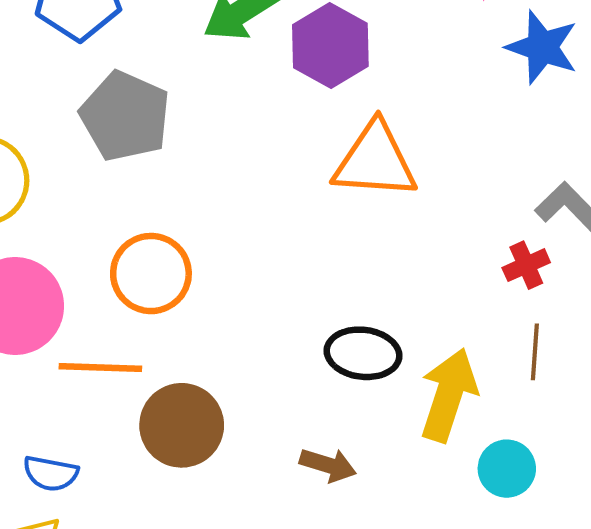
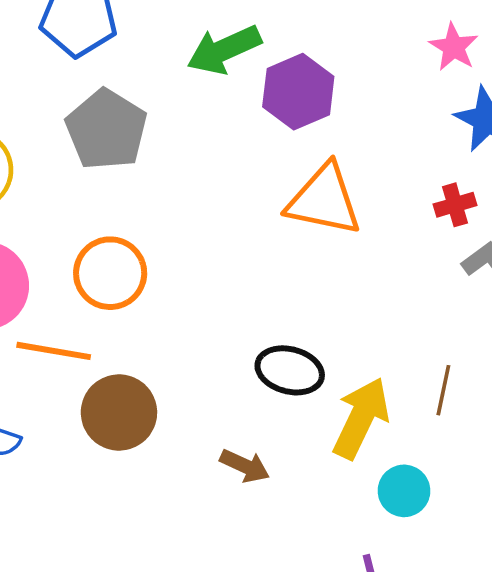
red cross: (526, 265) -> (455, 205), moved

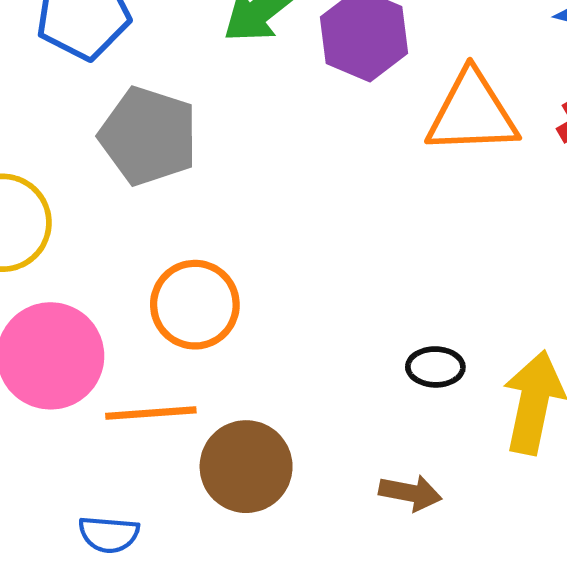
orange triangle: (324, 200) -> (472, 113), moved
black ellipse: (290, 370) -> (435, 367), size x0.7

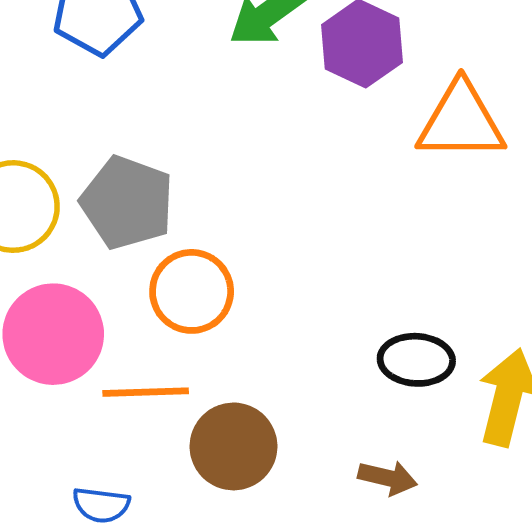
gray pentagon: (148, 136) -> (127, 203), moved
black ellipse: (435, 367) -> (416, 360), size x1.4

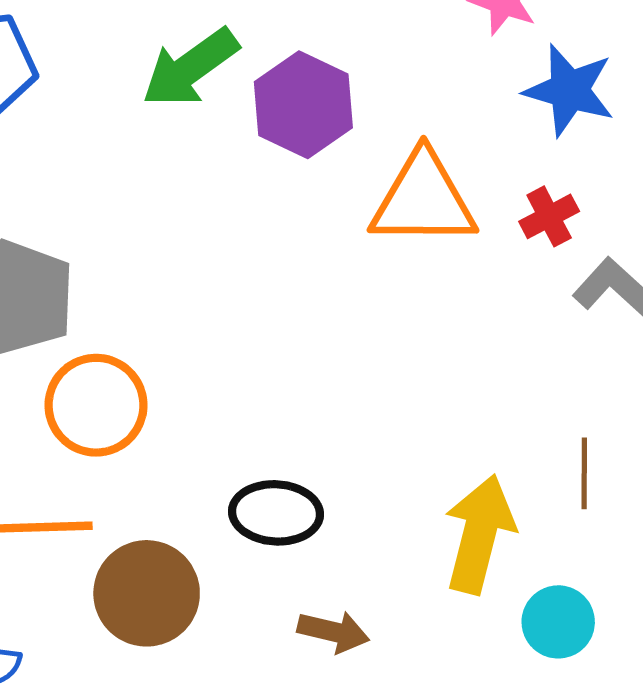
black ellipse: (416, 360) -> (276, 513), moved

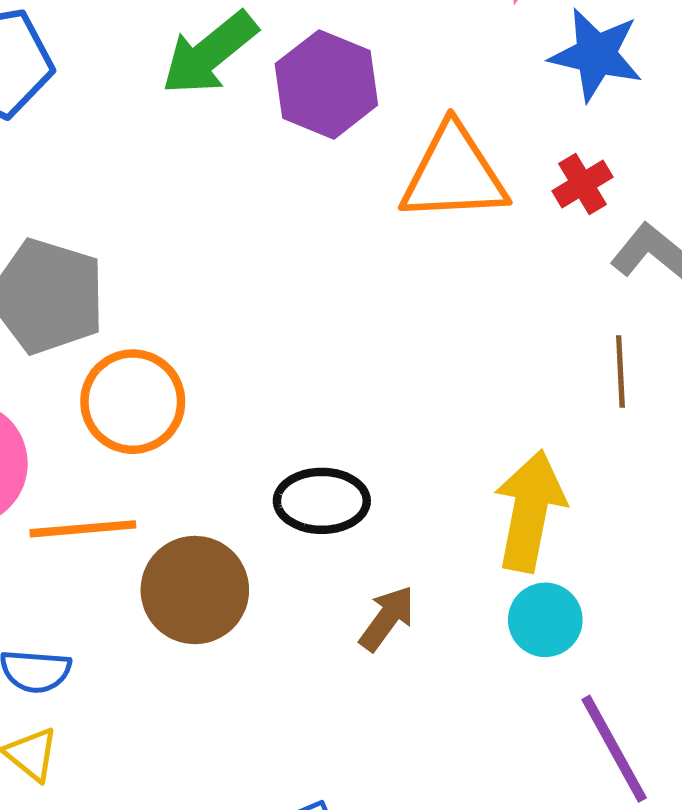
brown line: (584, 473) -> (620, 371), moved
cyan circle: (558, 622) -> (545, 620), moved
brown arrow: (333, 632) -> (387, 618), turned -64

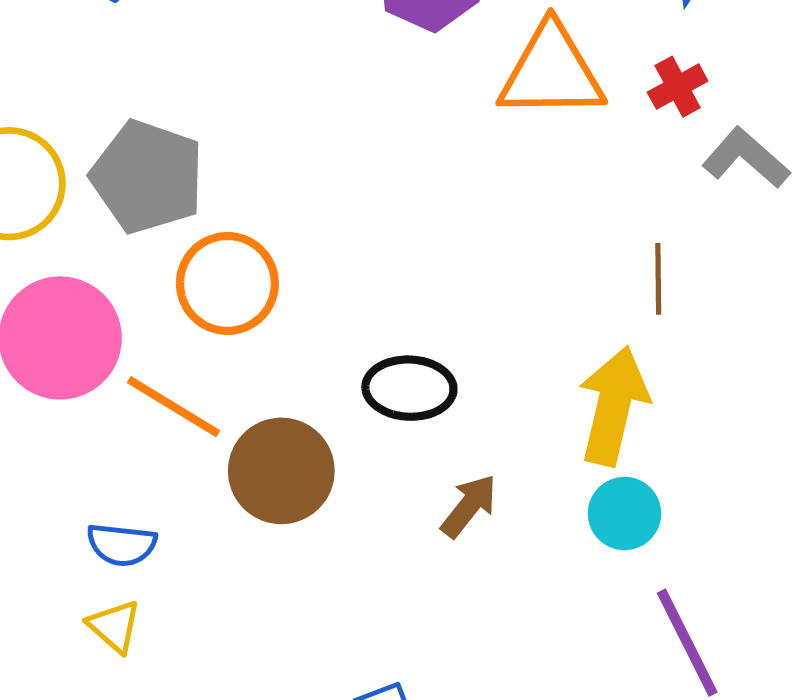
brown line: (620, 371) -> (658, 279), moved
orange line: (83, 529) -> (174, 407), turned 34

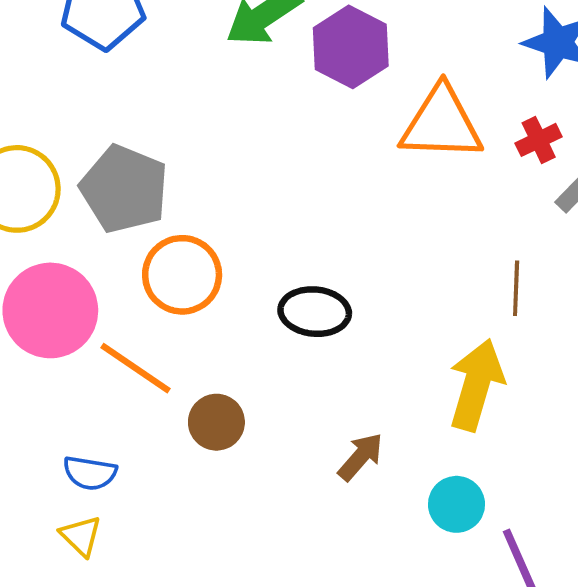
black ellipse: (409, 388) -> (315, 312), moved
brown circle: (281, 471) -> (216, 422), size x0.7
cyan circle: (624, 513) -> (456, 504), moved

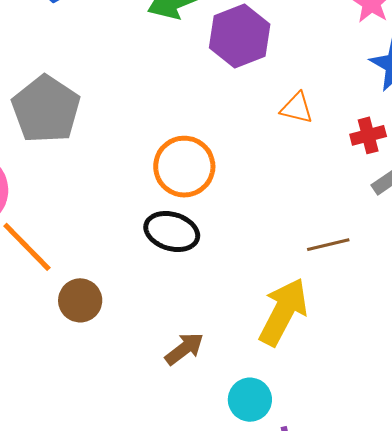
orange triangle: (441, 123) -> (297, 108), size x0.5
orange circle: (182, 275) -> (184, 167), moved
brown line: (516, 288) -> (328, 245), turned 63

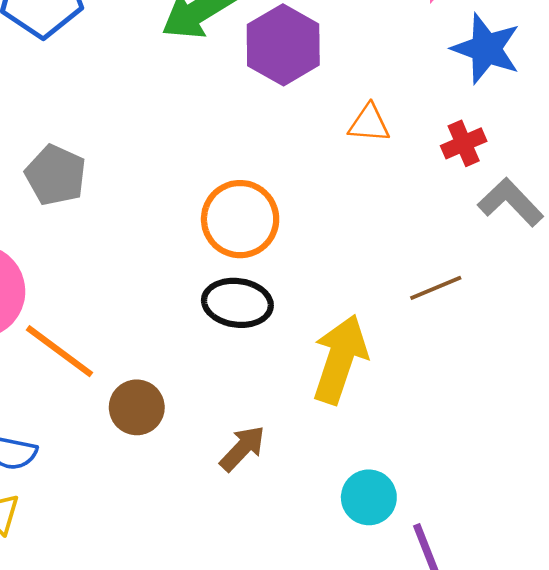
gray pentagon: (46, 109) -> (56, 175), size x0.7
yellow arrow: (283, 312) -> (340, 359), moved
brown arrow: (184, 349) -> (242, 448), moved

